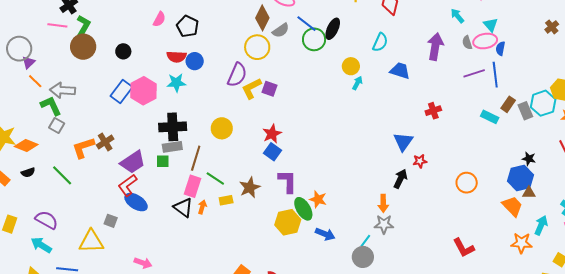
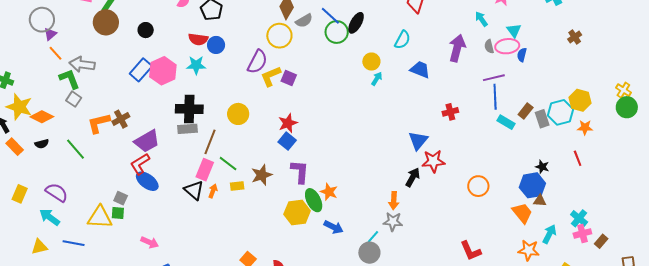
blue line: (495, 75) -> (495, 97), moved
green square: (163, 161) -> (118, 213), moved
red star: (420, 161) -> (433, 161), size x1.6

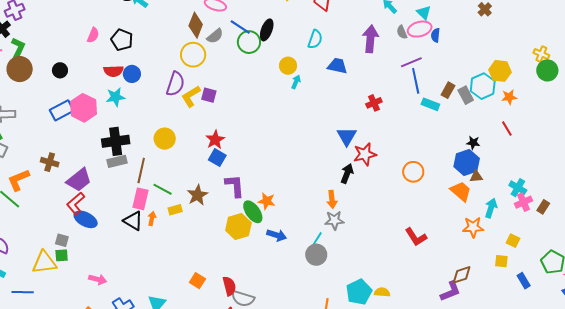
blue rectangle: (141, 70) -> (62, 110), turned 30
brown cross: (121, 119) -> (50, 162), turned -36
orange L-shape: (99, 123) -> (18, 180), moved

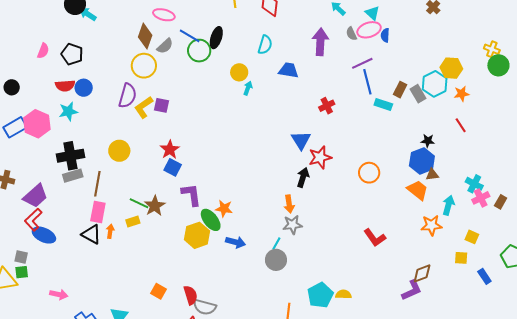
green line: (163, 189) -> (139, 203), moved

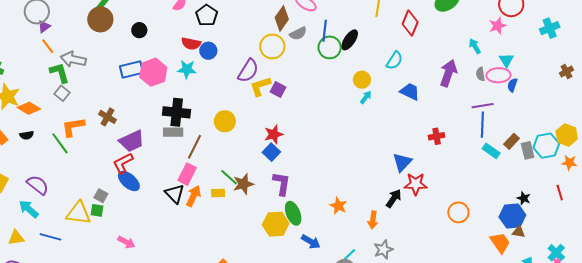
blue line: (190, 36) -> (325, 31), turned 50
orange star: (224, 209) -> (338, 206), moved
gray star: (293, 225) -> (383, 250), moved, turned -30
orange arrow: (110, 231) -> (193, 196), size x1.5

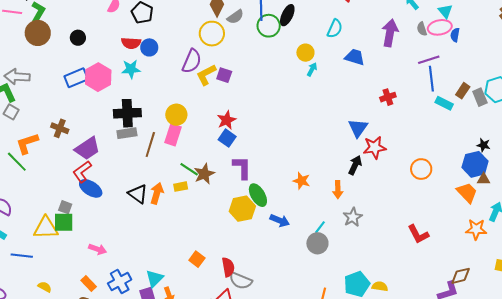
pink rectangle: (187, 174) -> (173, 135), moved
green square: (97, 210) -> (64, 222), size x1.5

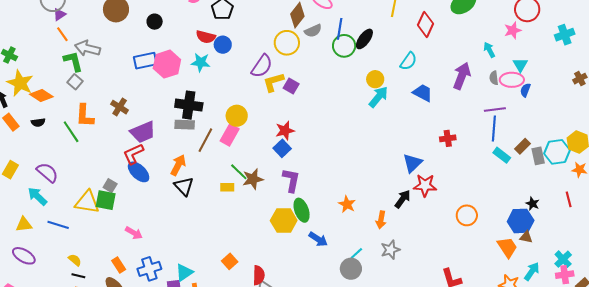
cyan arrow: (312, 69) -> (378, 97), size x1.6
orange L-shape: (27, 143) -> (85, 116), turned -80
orange arrow: (157, 193) -> (178, 165), moved

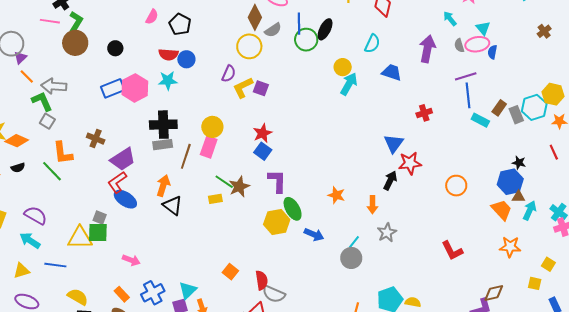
purple semicircle: (262, 66) -> (229, 74), size x0.7
yellow semicircle: (75, 260) -> (78, 297), size x1.5
cyan arrow: (532, 271) -> (530, 210), moved

